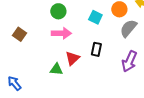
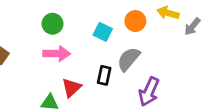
gray semicircle: (128, 28) -> (129, 59), moved

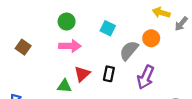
orange circle: (135, 21) -> (151, 38), moved
black rectangle: (104, 75) -> (109, 74), moved

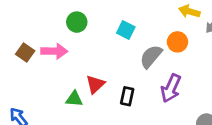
pink arrow: (70, 46) -> (54, 51), moved
black rectangle: (109, 74) -> (127, 96), moved

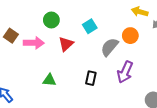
cyan square: (126, 30) -> (90, 26), turned 32
brown square: (25, 53) -> (11, 36), moved
red triangle: (95, 84) -> (66, 44), moved

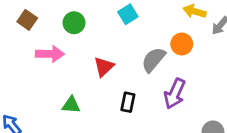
cyan square: (90, 26) -> (128, 14), moved
brown square: (11, 36) -> (27, 20), moved
red triangle: (66, 44) -> (104, 67), moved

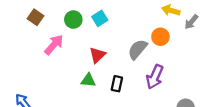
cyan square: (128, 14) -> (100, 18), moved
pink arrow: (50, 54) -> (54, 45), turned -50
green triangle: (71, 105) -> (88, 80), moved

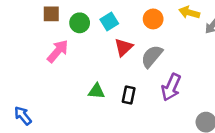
brown square: (36, 17) -> (51, 14), moved, turned -35
orange circle: (160, 37) -> (153, 19), moved
red triangle: (97, 55) -> (123, 47), moved

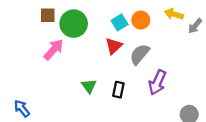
cyan square: (109, 22) -> (120, 22), moved
green circle: (80, 23) -> (74, 24), size x1.5
green triangle: (96, 91) -> (89, 86), turned 49

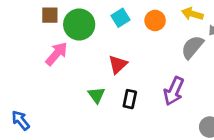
cyan square: (120, 22) -> (120, 18), moved
red triangle: (114, 46) -> (118, 64), moved
gray semicircle: (140, 54) -> (192, 47), moved

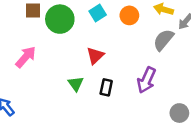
pink arrow: (57, 54) -> (26, 57), moved

